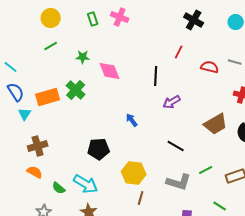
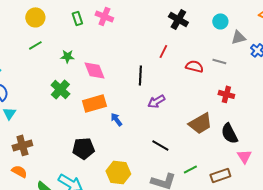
orange rectangle: (48, 97) -> (94, 103), moved

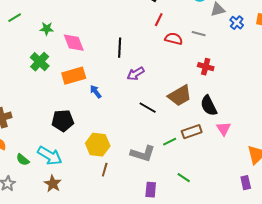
red line: (163, 51) -> (159, 20), moved
black line: (160, 145) -> (148, 108), moved
brown rectangle: (220, 175) -> (192, 132), moved

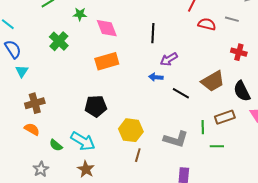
green cross: (40, 62) -> (59, 41), moved
blue arrow: (96, 92) -> (156, 77), moved, turned -48
green line: (170, 142) -> (203, 127), turned -64
green line: (184, 178) -> (217, 146), moved, turned -32

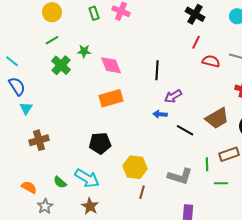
green cross: (59, 41) -> (61, 65), moved
orange semicircle: (32, 129) -> (29, 187), moved

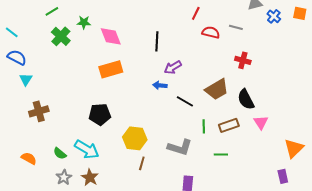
blue semicircle: (17, 86) -> (17, 57), turned -30
green line: (207, 164) -> (204, 126), moved
gray star: (45, 206) -> (64, 177), moved

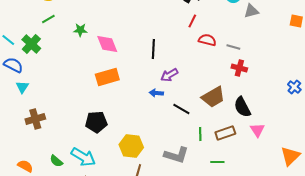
blue cross: (274, 16) -> (294, 87), moved
gray line: (236, 27) -> (233, 47), moved
green cross: (61, 36) -> (31, 44), moved

